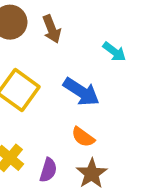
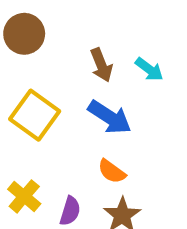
brown arrow: (52, 29) -> (101, 65), moved

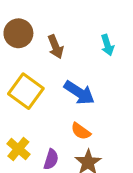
brown arrow: (101, 65) -> (56, 47), moved
cyan arrow: (149, 69) -> (107, 45), moved, turned 36

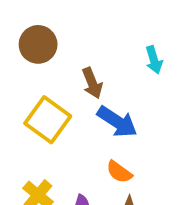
brown arrow: (56, 47) -> (92, 83), moved

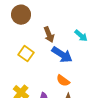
cyan arrow: (154, 60) -> (81, 36), moved, turned -32
yellow square: (48, 120) -> (26, 54), size x0.7

